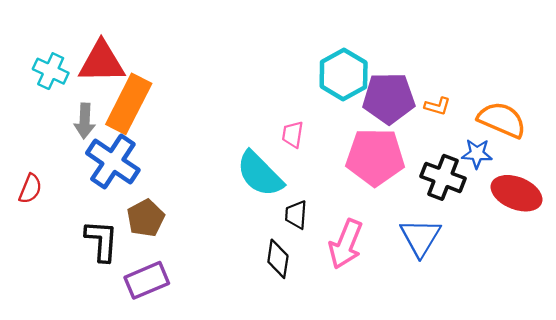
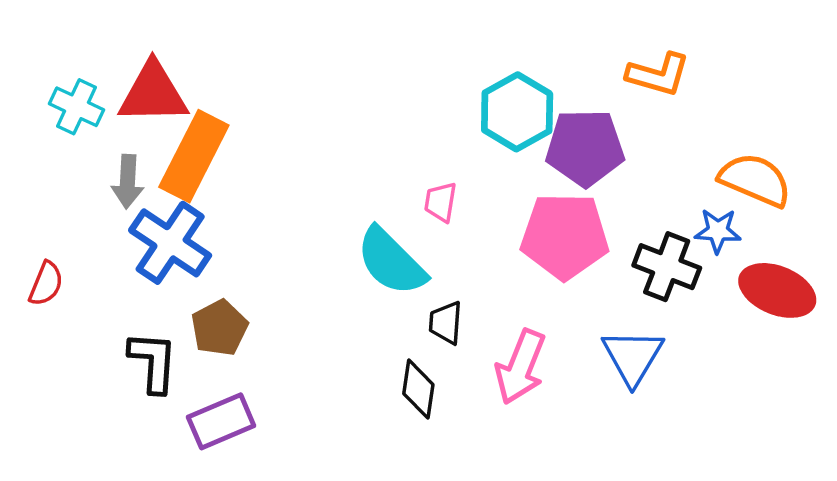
orange L-shape: (437, 106) -> (658, 74), moved, size x1.6

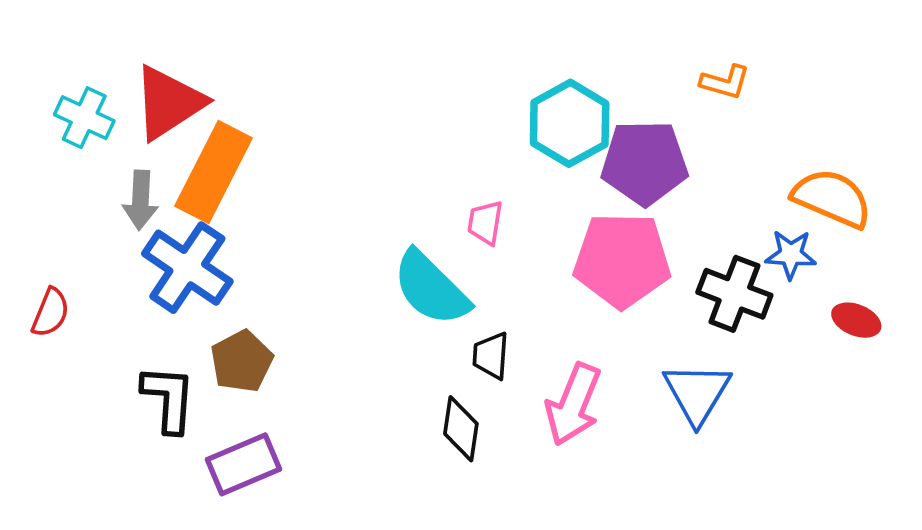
orange L-shape: (658, 74) -> (725, 82), size x0.7
red triangle: (153, 93) -> (169, 103), turned -32
red ellipse: (777, 290) -> (856, 320), size x0.6

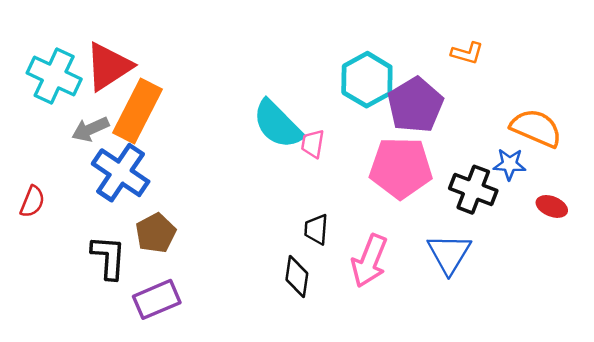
cyan cross: (84, 118) -> (54, 76), size x1.4
purple pentagon: (645, 163) -> (415, 105), turned -30
gray arrow: (140, 200) -> (90, 129), turned 63
cyan semicircle: (431, 288) -> (278, 124), moved

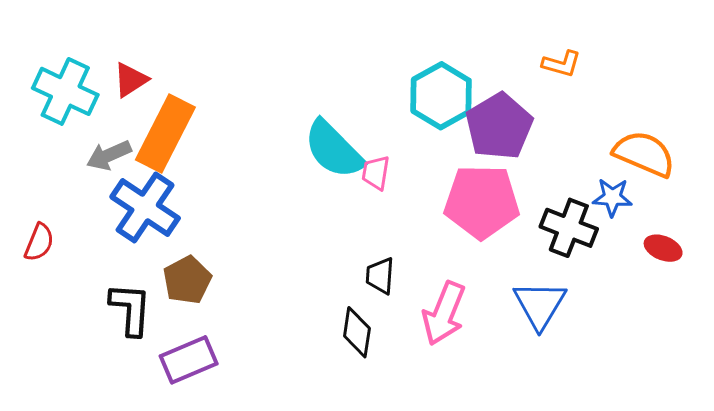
red triangle: (108, 66) -> (131, 80), size x0.6

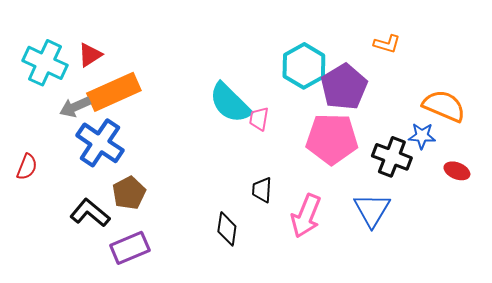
orange rectangle: (165, 133) -> (114, 92), turned 39
black L-shape: (131, 309) -> (90, 213), turned -54
black diamond: (357, 332) -> (227, 229), moved

